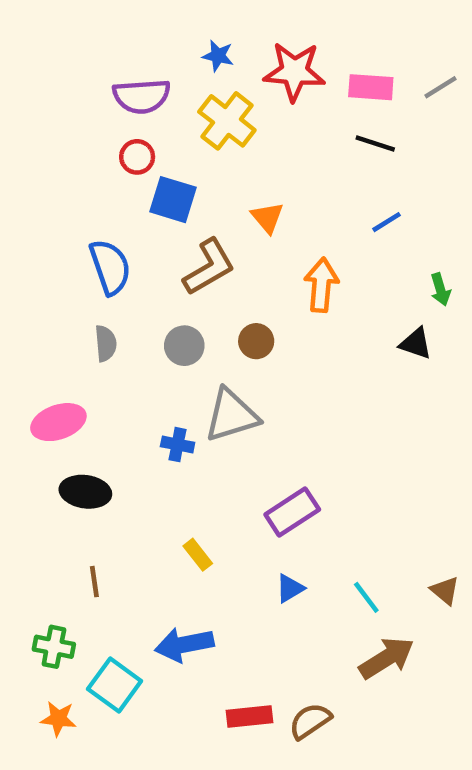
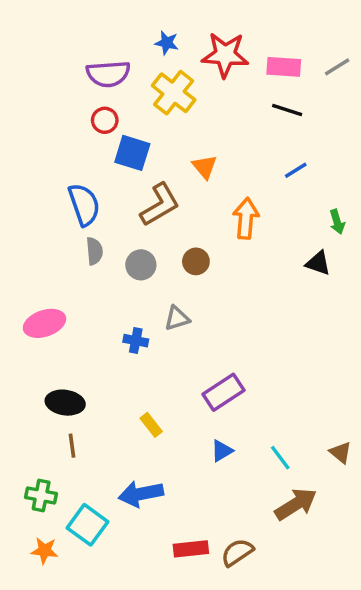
gray semicircle: (106, 343) -> (94, 251), moved
gray triangle: (231, 415) -> (177, 318), size x0.6
black ellipse: (85, 492) -> (65, 403), moved

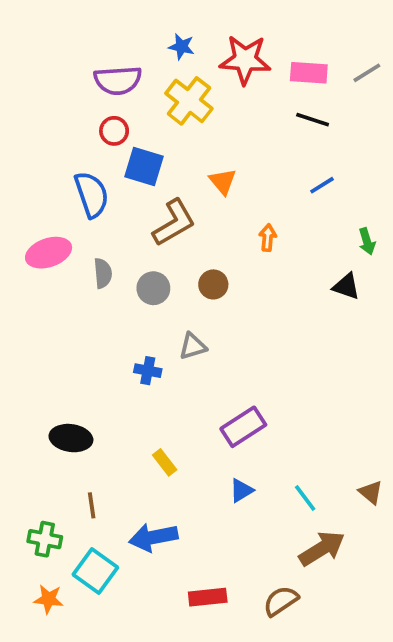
blue semicircle: (84, 205) -> (92, 195), moved
orange arrow: (246, 218) -> (268, 238), size x0.6
pink ellipse: (44, 323) -> (49, 253), moved
brown line: (72, 446) -> (92, 505), moved
brown semicircle: (237, 552) -> (281, 601), moved

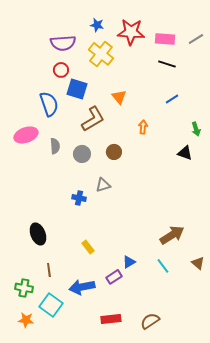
purple rectangle: (243, 427) -> (114, 277), moved, size x0.7
black ellipse: (71, 438) -> (38, 234), turned 60
brown arrow: (322, 549) -> (172, 235), moved

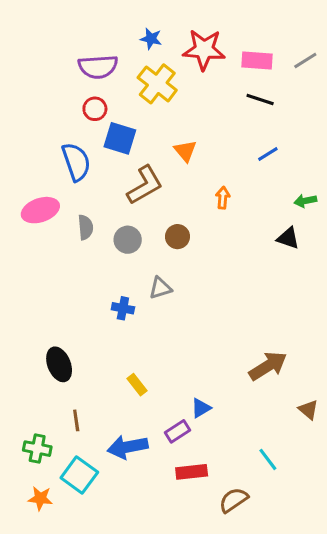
green arrow: (196, 129) -> (305, 201), turned 96
cyan line: (163, 266) -> (268, 459), moved
red rectangle: (111, 319) -> (192, 472), moved

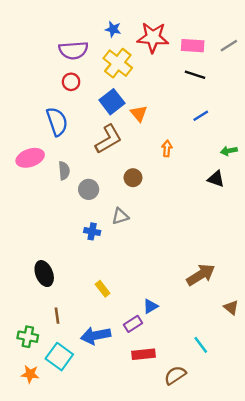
blue square: (120, 138) -> (112, 102), moved, turned 35
gray circle: (128, 240) -> (89, 189), moved

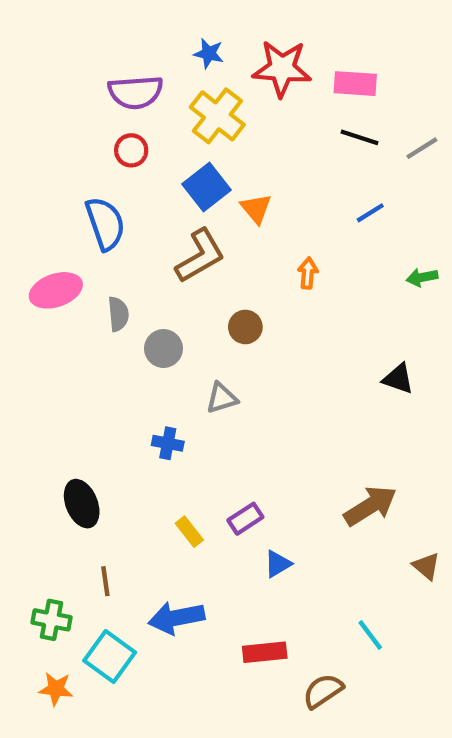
gray line: (229, 46) -> (422, 148), moved
black triangle: (216, 179) -> (398, 379), moved
blue cross: (92, 231) -> (168, 443), moved
purple rectangle: (133, 324) -> (245, 519), moved

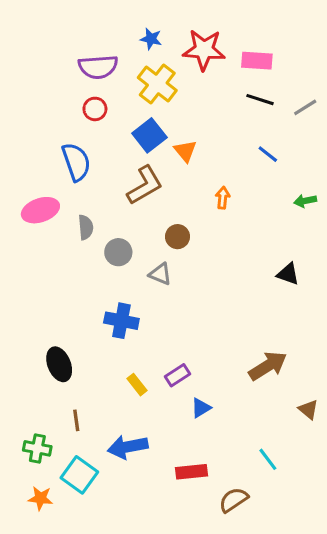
blue line: (370, 213) -> (268, 154), turned 70
gray triangle: (222, 398) -> (160, 274), moved, turned 40
blue cross: (168, 443) -> (121, 321), size x1.5

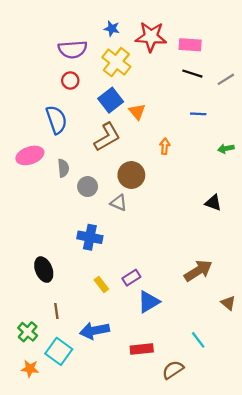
blue line: (268, 154) -> (198, 114), turned -35
brown circle: (177, 237) -> (131, 175), size x1.5
blue triangle: (201, 408) -> (149, 302), size x1.5
green cross: (37, 448) -> (28, 332), turned 30

